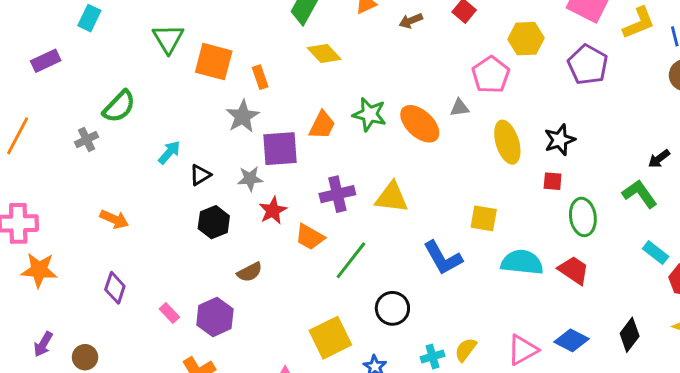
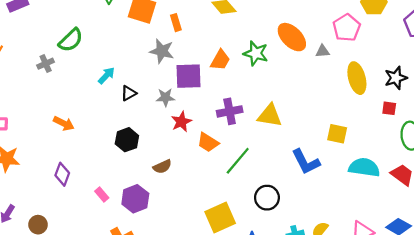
gray star: (243, 116) -> (162, 51), turned -30
orange ellipse: (420, 124) -> (292, 37), moved
black hexagon: (214, 222) -> (127, 140), moved

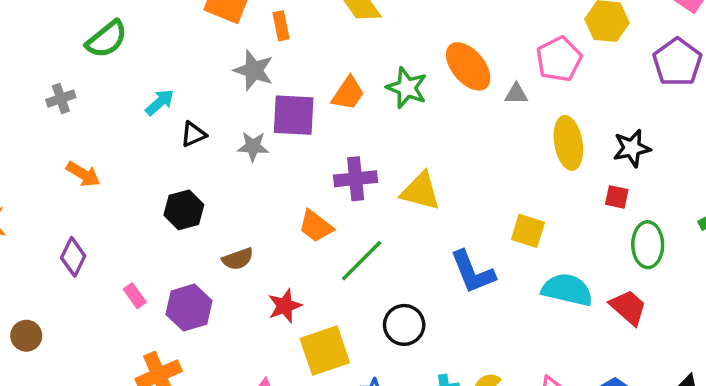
gray cross: (46, 64) -> (61, 99), moved
red star: (181, 122) -> (285, 306), moved

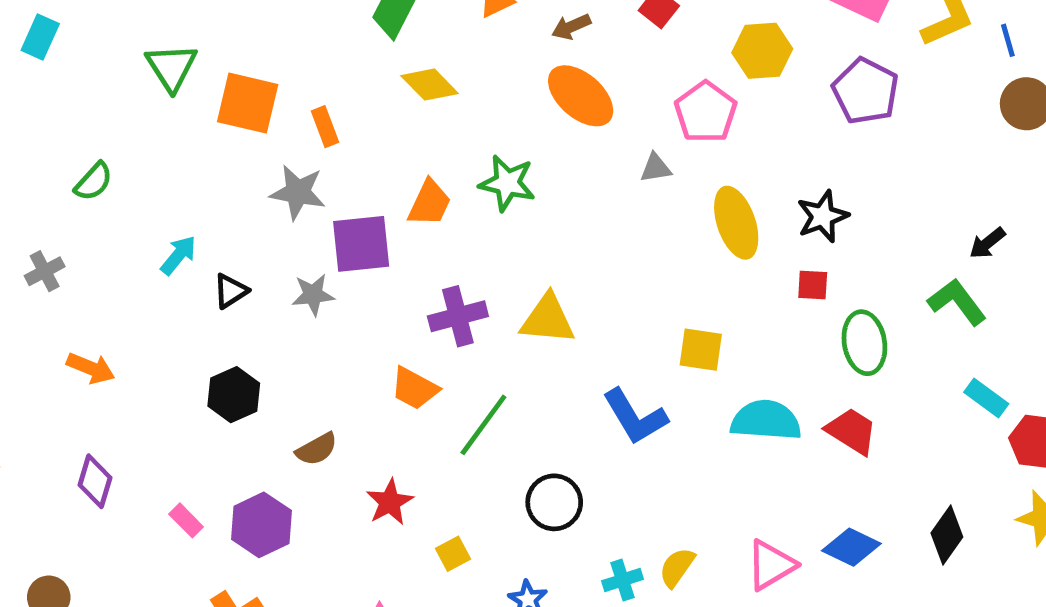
green semicircle: (107, 39) -> (94, 182), size x0.7
orange ellipse: (468, 66) -> (581, 96), moved
yellow square: (325, 351) -> (453, 554), size x0.5

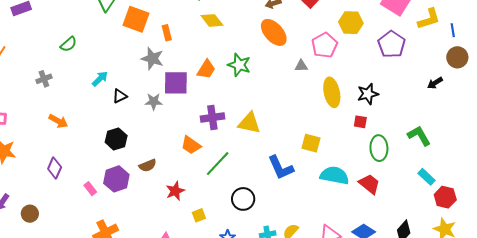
black arrow: (987, 243) -> (435, 83), moved
purple hexagon: (261, 525) -> (116, 179), moved

